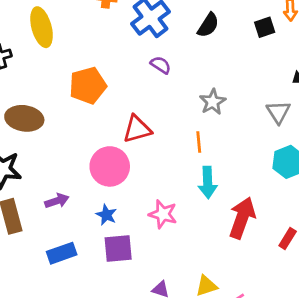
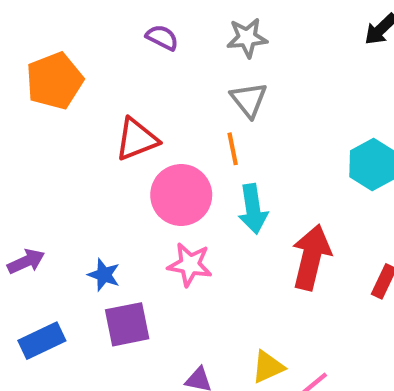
gray star: (213, 102) -> (247, 38), moved, turned 30
gray triangle: (278, 112) -> (249, 100), moved
pink circle: (110, 166) -> (181, 195), moved

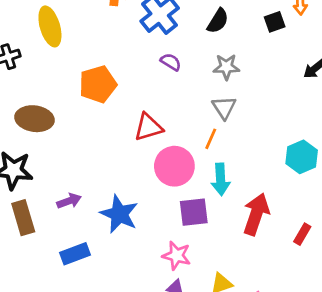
orange line: (233, 149) -> (211, 139), turned 30
pink star: (190, 265) -> (177, 256), moved
blue star: (104, 275) -> (119, 214), size x1.8
purple square: (127, 324) -> (194, 212), moved

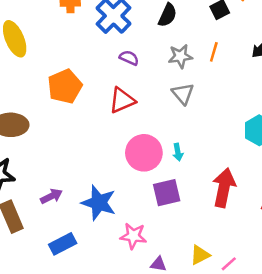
red triangle: (148, 127) -> (122, 100), moved
orange line: (211, 139) -> (214, 52), moved
cyan arrow: (221, 179) -> (178, 152), moved, size x0.6
pink star: (177, 256) -> (133, 236), moved

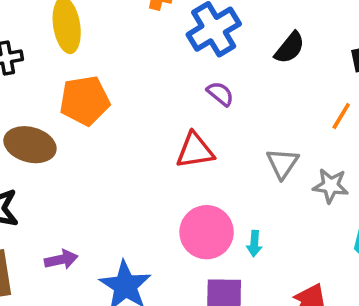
gray star: (180, 56) -> (331, 186), moved
orange pentagon: (65, 86) -> (85, 100), moved

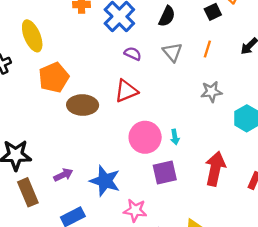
brown ellipse: (30, 145) -> (83, 105), moved
gray triangle: (282, 163) -> (172, 52), moved

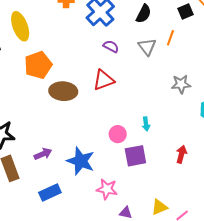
orange line: (207, 49) -> (170, 38), moved
pink circle: (145, 137) -> (118, 134), moved, size x0.6
red arrow: (215, 169) -> (181, 154), size x0.6

